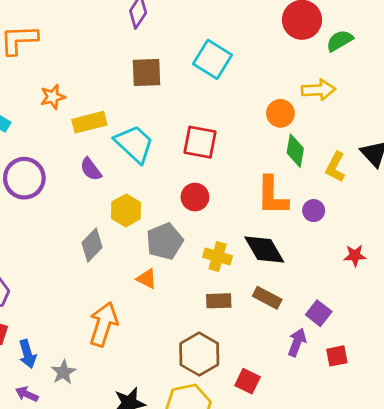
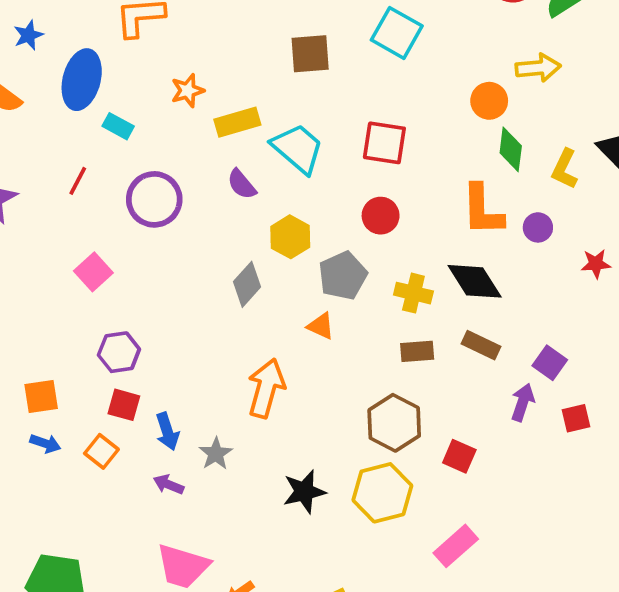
red star: (355, 255) -> (596, 264), moved

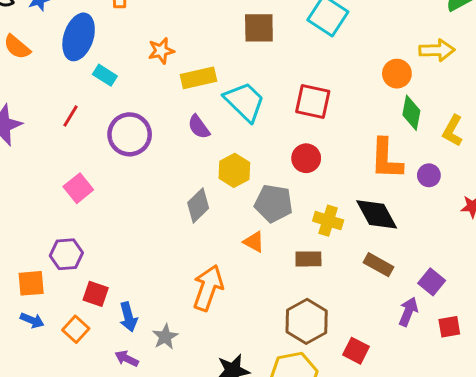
gray pentagon: (343, 276) -> (274, 203), turned 30
brown rectangle: (417, 351) -> (308, 259), moved
purple hexagon: (119, 352) -> (66, 254), moved

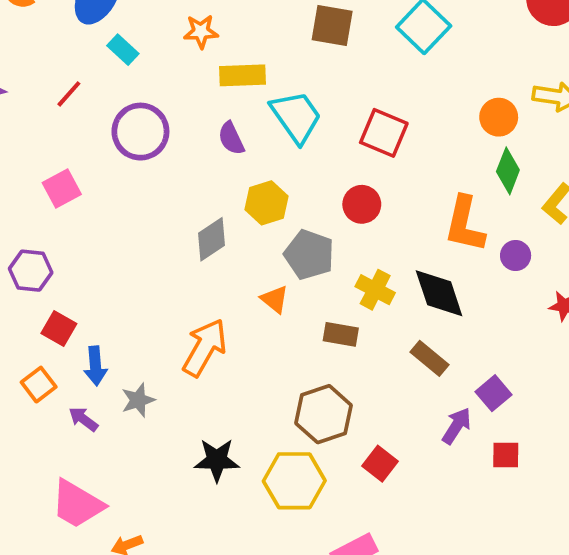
orange square: (76, 329) -> (39, 385), moved

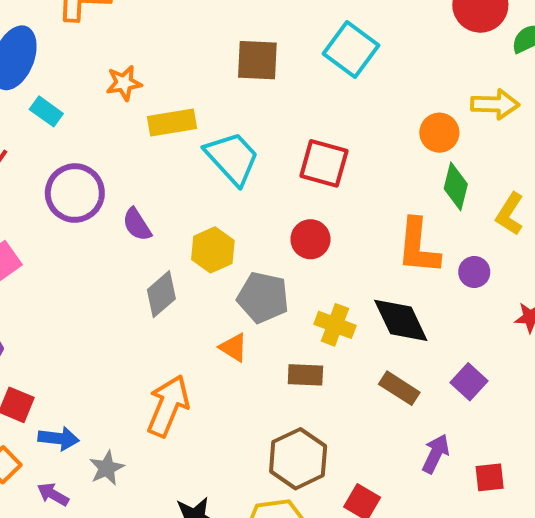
purple semicircle: (231, 138) -> (137, 224), moved
blue arrow: (95, 366) -> (59, 438), turned -72
purple square: (494, 393) -> (469, 382), moved

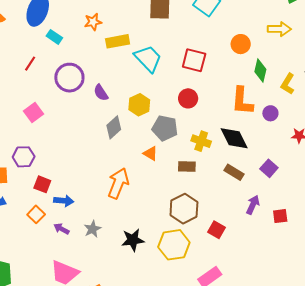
orange circle: (439, 133) -> (241, 44), moved
gray star: (107, 468) -> (92, 229), moved

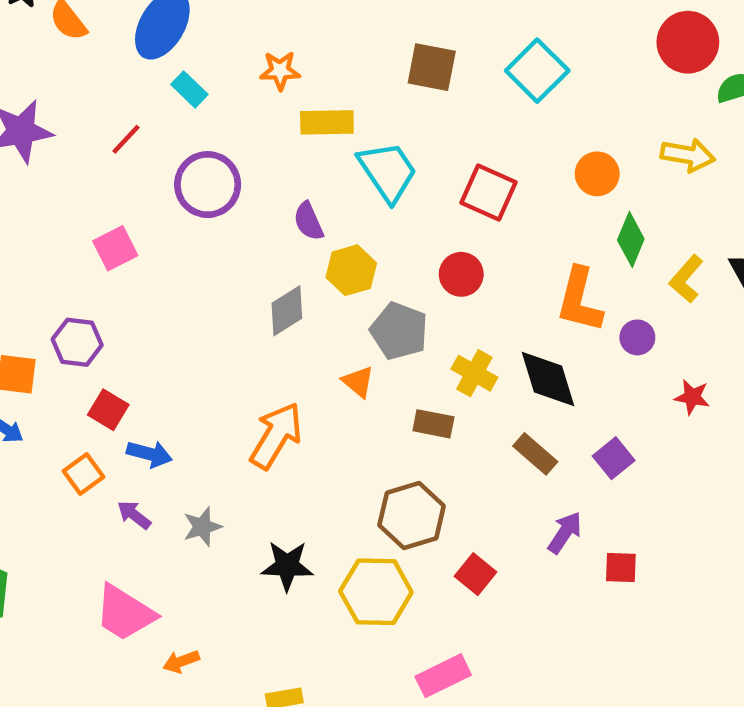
purple semicircle: (101, 93) -> (308, 221), moved

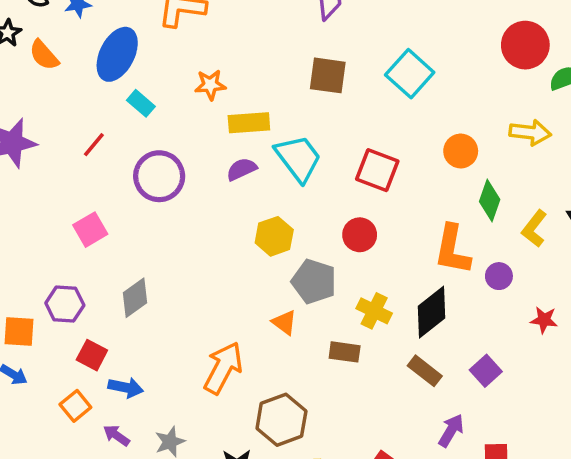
purple semicircle: (308, 221) -> (242, 169), moved, turned 92
gray diamond: (287, 311) -> (135, 298), moved
black diamond: (548, 379) -> (431, 312), turned 72
brown hexagon: (412, 516) -> (281, 420), moved

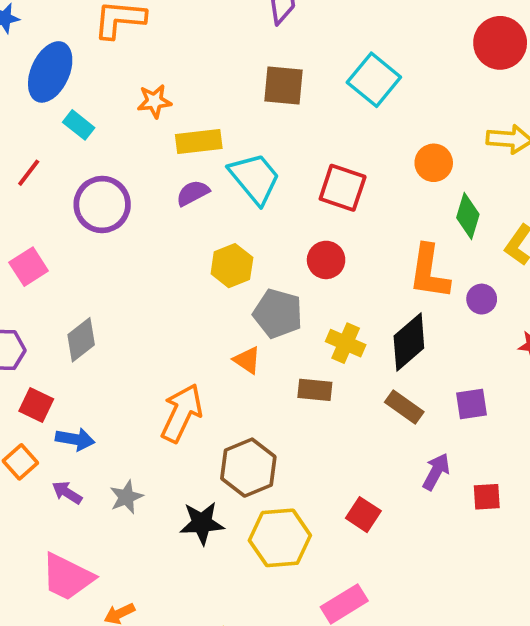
purple square: (486, 371) -> (472, 404), turned 36

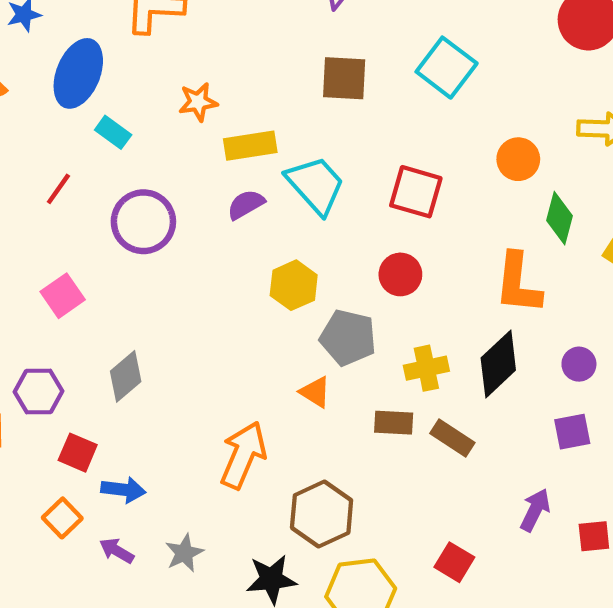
purple circle: (482, 299) -> (579, 364), moved
yellow cross: (346, 343) -> (426, 368), turned -33
brown rectangle: (404, 407) -> (452, 438), moved

